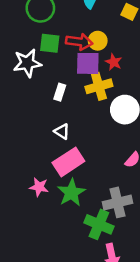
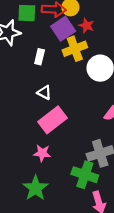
purple square: (88, 63) -> (63, 29), turned -30
pink star: (39, 187) -> (42, 153), moved
green star: (71, 193) -> (35, 188), moved

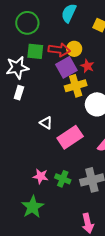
white rectangle: (40, 57) -> (19, 93), moved
pink rectangle: (52, 120) -> (70, 137), moved
green cross: (85, 175) -> (63, 179), moved, size x0.7

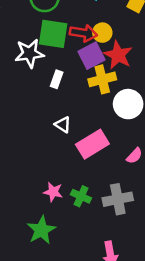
green square: (35, 51) -> (53, 34), size x1.4
red star: (87, 66) -> (118, 55), size x1.6
white rectangle: (19, 93) -> (57, 79), moved

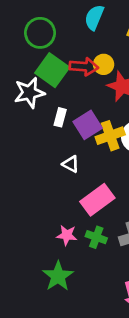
green square: (53, 34) -> (52, 70), turned 32
purple square: (92, 56) -> (88, 125), moved
yellow cross: (102, 79) -> (110, 136), moved
pink rectangle: (92, 144) -> (97, 200), moved

